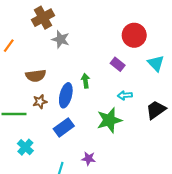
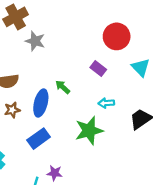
green arrow: (85, 81) -> (63, 87), turned -40
purple star: (89, 159) -> (55, 173), moved

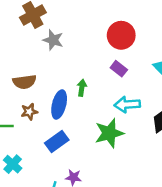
red circle: (117, 36) -> (121, 35), moved
green arrow: (63, 87) -> (82, 88), turned 56
cyan arrow: (106, 103) -> (127, 105), size x1.5

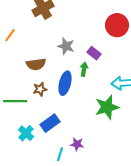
gray star: (53, 40) -> (66, 46), moved
purple rectangle: (119, 69) -> (94, 53), moved
blue rectangle: (57, 142) -> (50, 123), moved

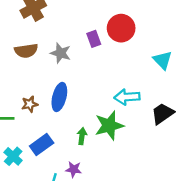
purple rectangle: (94, 53) -> (94, 39), moved, turned 32
brown semicircle: (36, 64) -> (26, 51), moved
green arrow: (84, 69) -> (82, 136), moved

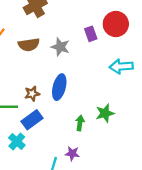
cyan arrow: (127, 97) -> (121, 66), moved
green star: (109, 125) -> (105, 113), size x0.7
blue rectangle: (42, 144) -> (32, 120), moved

